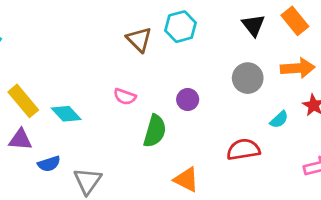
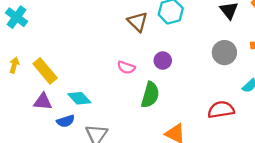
purple circle: (188, 99) -> (163, 61), moved
cyan diamond: (66, 114) -> (79, 98), moved

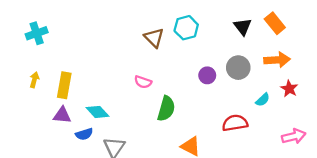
cyan cross: (17, 17) -> (37, 33), turned 35
purple circle: (163, 61) -> (207, 75), moved
yellow rectangle: (45, 71) -> (64, 85), turned 50

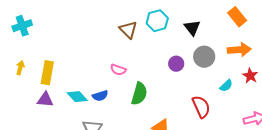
black triangle: (243, 27) -> (192, 28), moved
red semicircle: (235, 123) -> (201, 107), turned 75
blue semicircle: (84, 134) -> (100, 96), moved

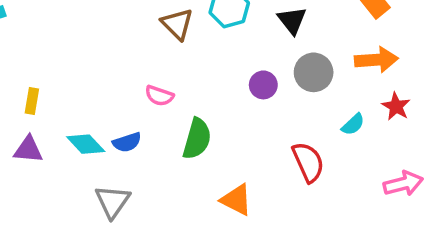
yellow rectangle: (47, 73) -> (32, 101), size x0.6

